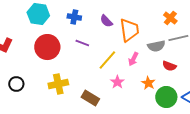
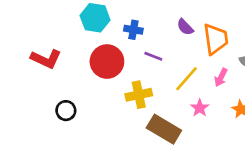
blue cross: (74, 17) -> (133, 30), moved
yellow cross: (58, 84) -> (139, 95), moved
brown rectangle: (90, 98) -> (164, 129), size x1.4

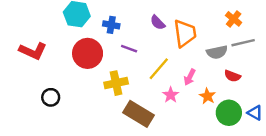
pink arrow: (221, 77) -> (190, 77), moved

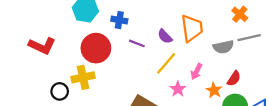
purple semicircle: (158, 22) -> (165, 36), moved
red semicircle: (232, 76) -> (234, 79), moved, turned -77
yellow cross: (116, 83) -> (83, 77), moved

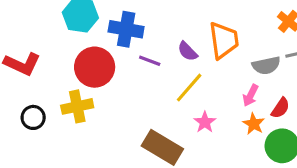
blue cross: (119, 20) -> (126, 29), size x1.5
pink arrow: (196, 72) -> (251, 95), moved
black circle: (60, 91) -> (33, 117), moved

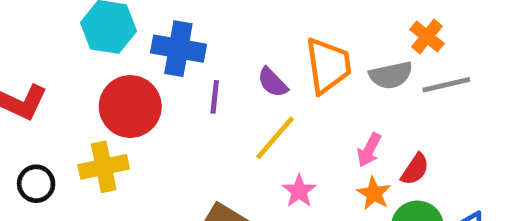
purple line: (150, 61) -> (215, 97), turned 75
gray semicircle: (266, 65) -> (391, 75), moved

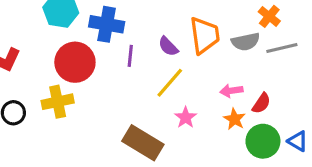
pink arrow: (369, 150) -> (231, 91), turned 55

